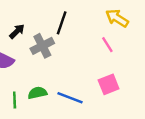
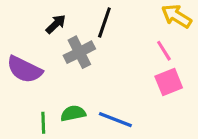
black arrow: (17, 31) -> (56, 24), moved
pink square: (109, 84) -> (169, 82), moved

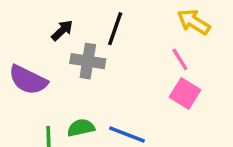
gray cross: (79, 52) -> (88, 61), turned 36
pink square: (169, 82) -> (185, 94), turned -36

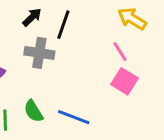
black arrow: (62, 30) -> (32, 17), moved
green semicircle: (81, 128) -> (33, 111), turned -110

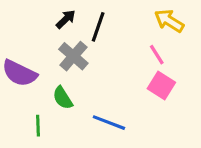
gray cross: (39, 53) -> (73, 56), turned 32
green semicircle: (33, 111) -> (63, 98), moved

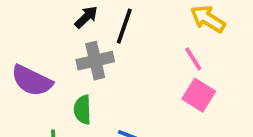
gray cross: (73, 56) -> (95, 61), turned 36
green semicircle: (63, 98) -> (83, 110), turned 30

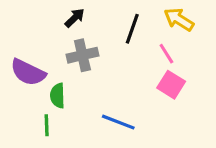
black line: (124, 26) -> (132, 29), moved
green semicircle: (83, 110) -> (58, 96), moved

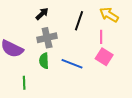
pink line: (166, 54) -> (101, 37), turned 32
green semicircle: (58, 96) -> (44, 61), moved
blue line: (118, 122) -> (72, 64), moved

